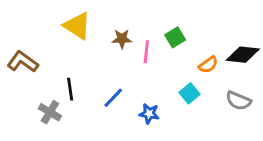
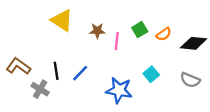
brown L-shape: (23, 62) -> (18, 66), moved
orange semicircle: (208, 65) -> (164, 34), moved
blue line: (113, 98) -> (80, 73), moved
blue star: (149, 114) -> (119, 90), size x1.6

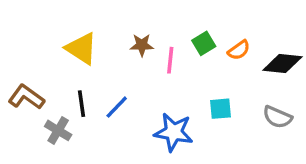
yellow triangle: (62, 20) -> (82, 48), moved
cyan square: (151, 74) -> (220, 109), turned 35

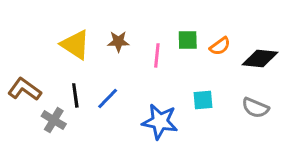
green square: (204, 43) -> (188, 40), turned 30
brown star: (142, 45) -> (118, 42), moved

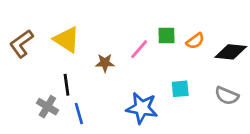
brown star: (118, 42) -> (105, 63), moved
pink line: (157, 55) -> (139, 49), turned 35
brown L-shape: (24, 89) -> (21, 44), moved, turned -72
blue line: (108, 99) -> (79, 113), moved, turned -60

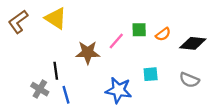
yellow triangle: (67, 40) -> (56, 18), moved
brown L-shape: (21, 44) -> (18, 22), moved
brown star: (105, 63) -> (88, 53), size x1.5

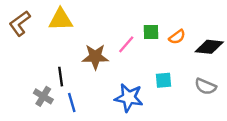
yellow triangle: (56, 18) -> (61, 20), turned -35

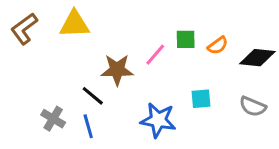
black line: (61, 77) -> (93, 96), moved, turned -42

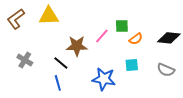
orange semicircle: (218, 45) -> (136, 39), moved
gray cross: (53, 119) -> (25, 60), moved

